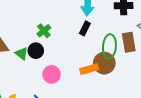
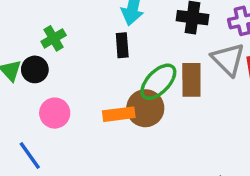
black rectangle: (85, 28) -> (122, 45), turned -40
green ellipse: (109, 46) -> (158, 82), turned 30

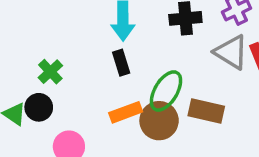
brown rectangle: (191, 80) -> (206, 111), moved, turned -64
orange rectangle: (119, 114) -> (126, 112), moved

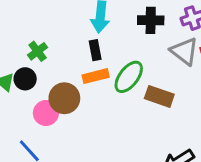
orange rectangle: (126, 112) -> (96, 76), moved
brown circle: (159, 121) -> (64, 98), moved

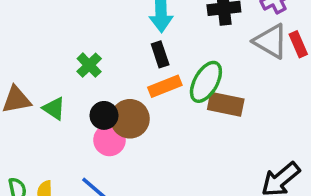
black circle: (25, 79) -> (104, 115), moved
brown rectangle: (159, 96) -> (226, 104), moved

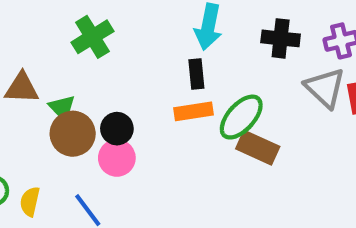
green cross: (89, 65) -> (92, 37), moved, size x1.4
brown circle: (130, 119) -> (73, 134), moved

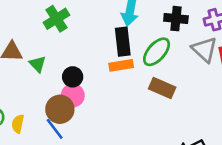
black rectangle: (196, 74) -> (123, 42), size x1.5
green ellipse: (241, 117) -> (157, 52), moved
brown circle: (73, 134) -> (60, 109), moved

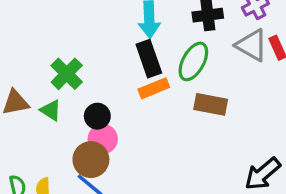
green cross: (56, 19) -> (67, 74), moved

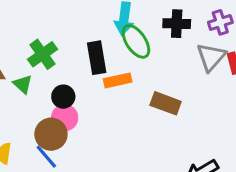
gray triangle: (252, 45) -> (211, 57), turned 32
black rectangle: (149, 59) -> (97, 58), moved
green ellipse: (193, 61) -> (136, 41), moved, turned -72

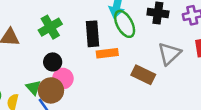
gray triangle: (211, 57) -> (169, 54), moved
green triangle: (23, 84) -> (33, 87), moved
black circle: (63, 97) -> (53, 62), moved

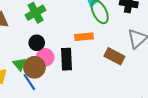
black rectangle: (93, 34) -> (67, 59), moved

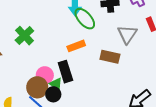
black circle: (37, 43) -> (53, 94), moved
green triangle: (19, 64) -> (56, 84), moved

